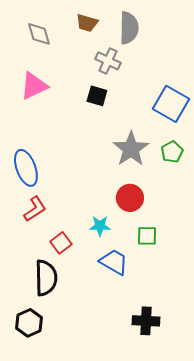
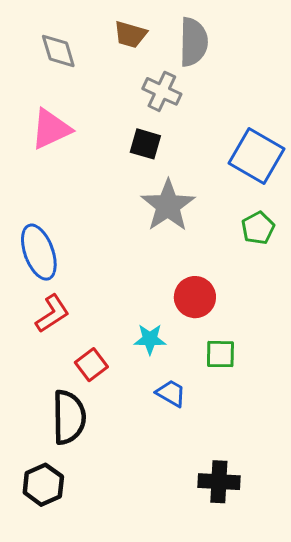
gray star: (131, 149) -> (168, 206), moved
blue trapezoid: (114, 262) -> (171, 393), size x0.7

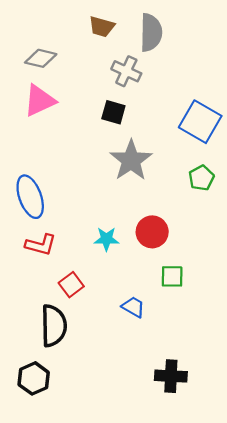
gray diamond: (58, 51) -> (41, 58), moved, turned -60
red L-shape: (52, 314) -> (41, 245), turned 48
cyan star: (150, 339) -> (106, 239), moved

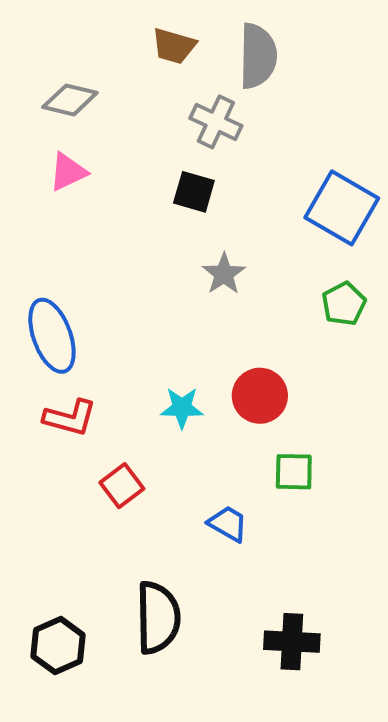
pink triangle: (40, 101) -> (68, 172), size x0.7
gray star: (131, 160) -> (224, 274), size x0.6
black semicircle: (54, 326) -> (158, 618), moved

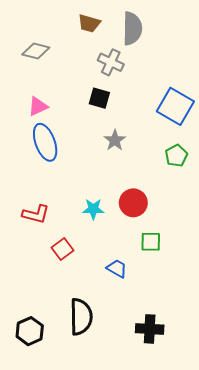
pink triangle: (68, 172) -> (38, 106), moved
blue ellipse: (52, 336) -> (45, 142), moved

